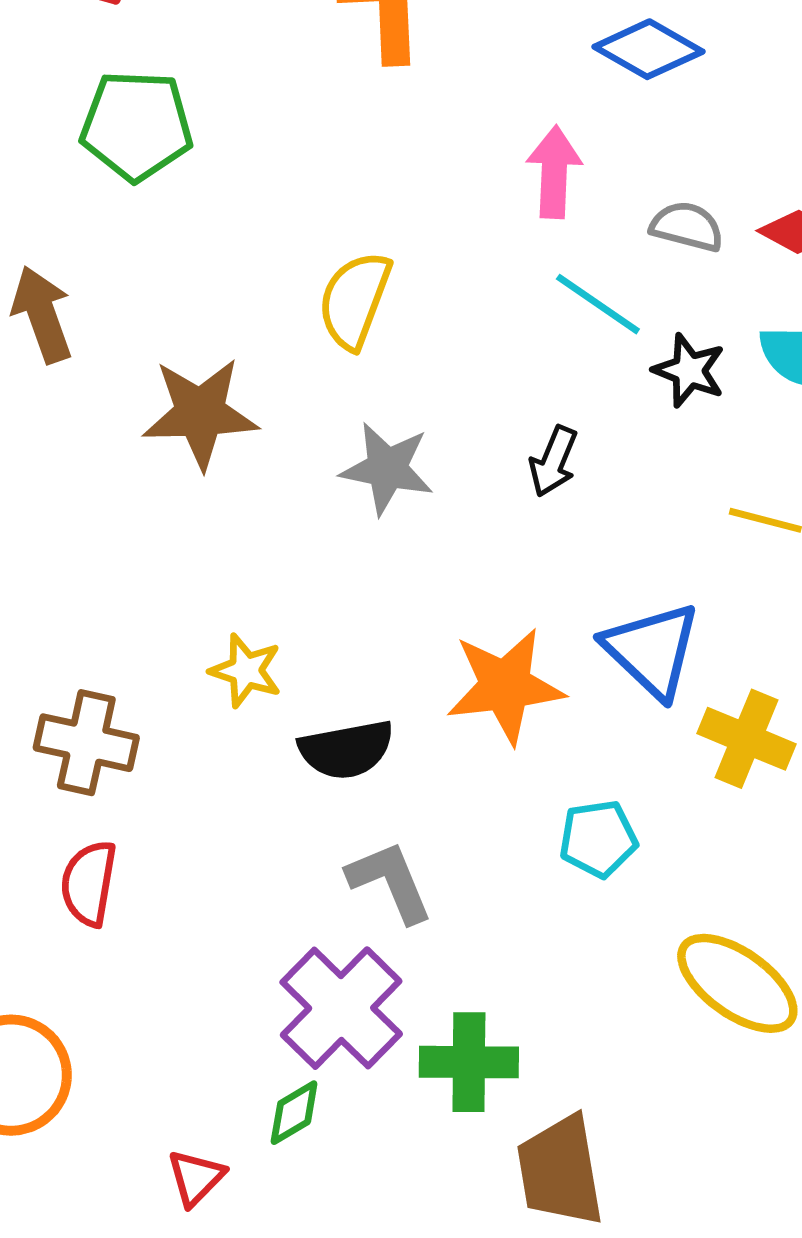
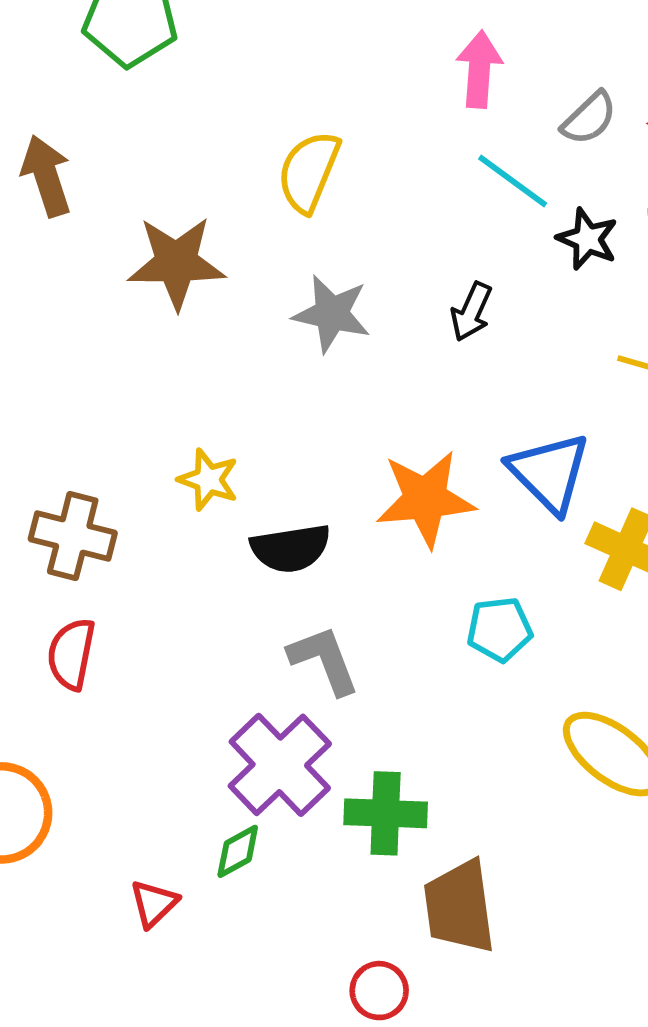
gray semicircle: (687, 226) -> (589, 118), turned 120

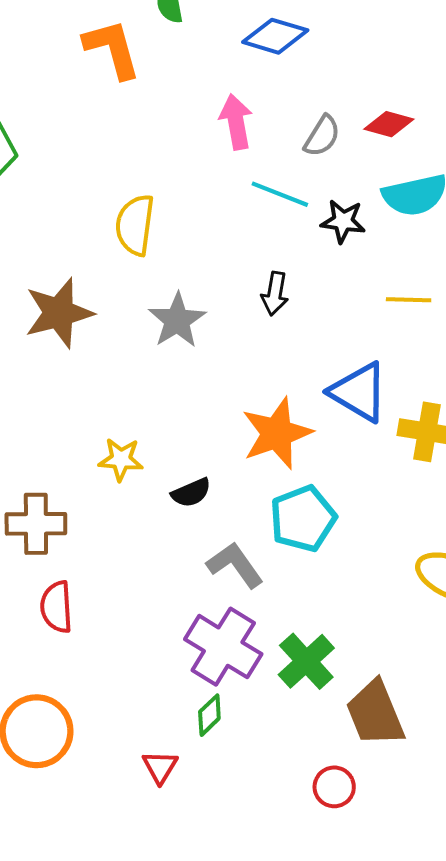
gray star: (332, 314) -> (177, 320), turned -30
black semicircle: (291, 548) -> (191, 493), size x0.7
cyan pentagon: (499, 629) -> (303, 519), moved, size x1.4
green cross: (386, 813) -> (306, 661), turned -30

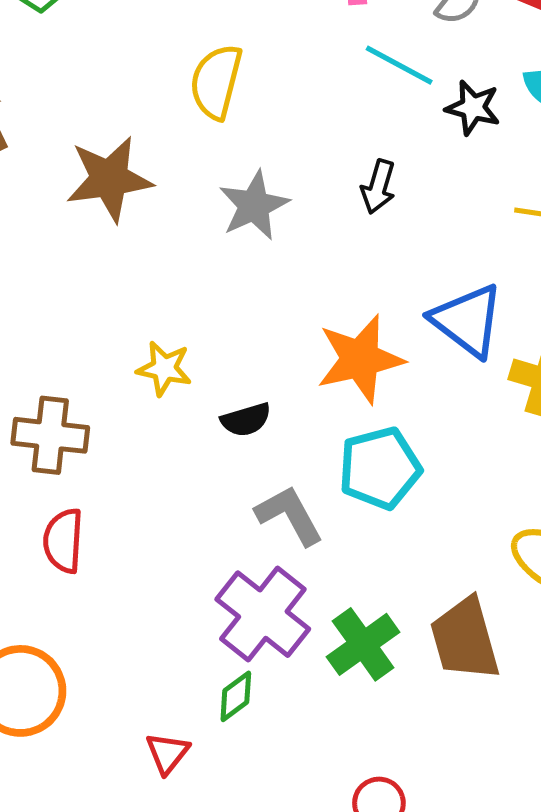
brown trapezoid: (375, 713) -> (465, 639), moved

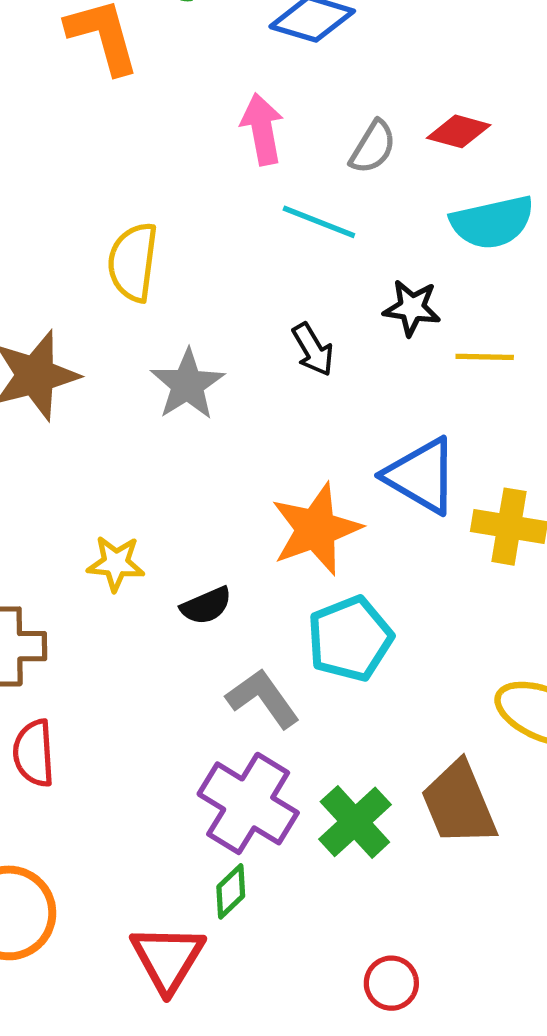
black star: (473, 108) -> (412, 308), moved
black arrow: (378, 187) -> (313, 349), turned -40
red triangle: (167, 753) -> (168, 958), size x1.6

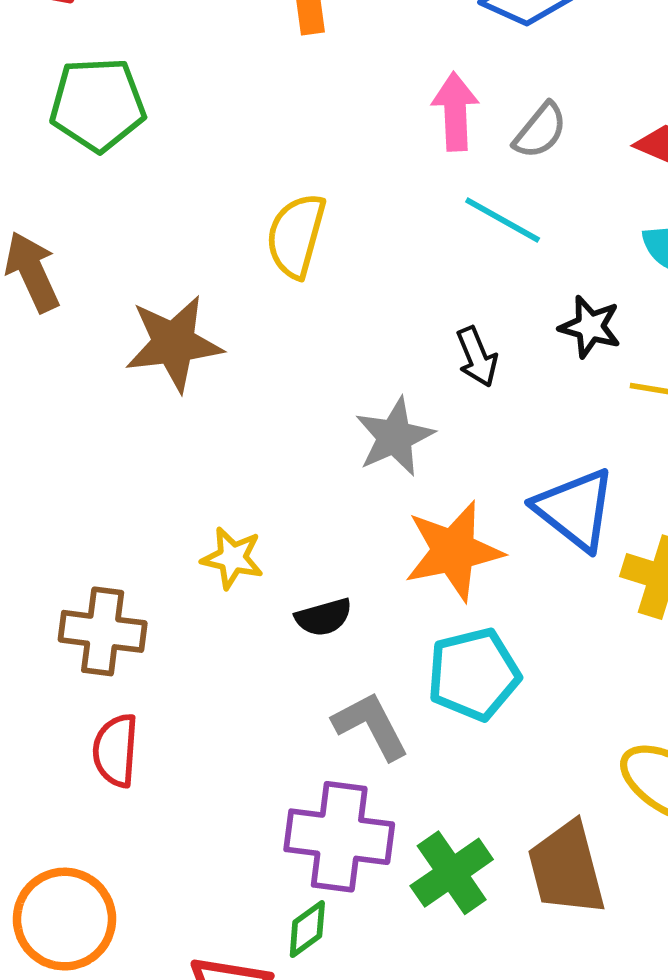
gray semicircle: (373, 147) -> (540, 131), moved
gray star: (187, 384) -> (395, 437), moved
purple cross: (248, 803) -> (339, 837), turned -32

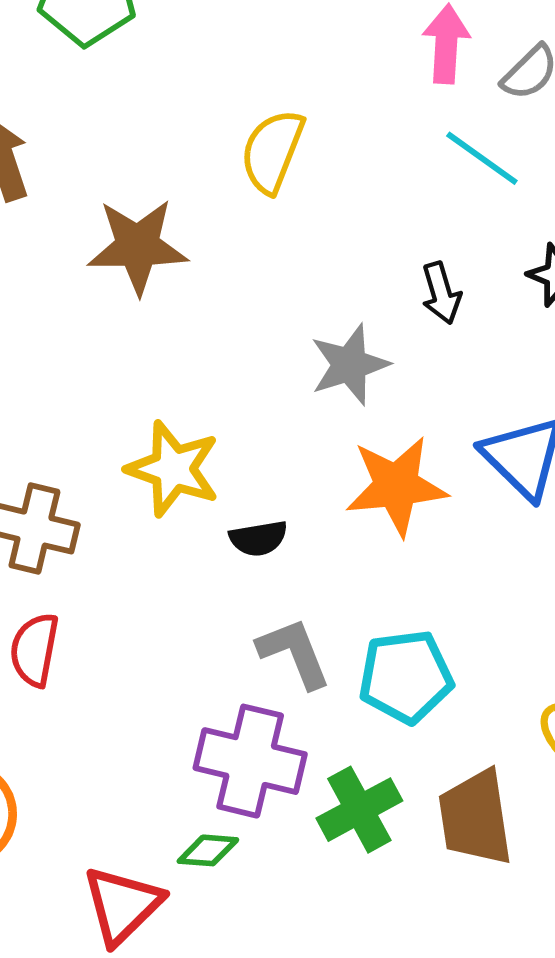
yellow star: (232, 558) -> (173, 469), size x1.5
cyan pentagon: (474, 674) -> (406, 677), moved
green diamond: (307, 929) -> (208, 850), turned 34

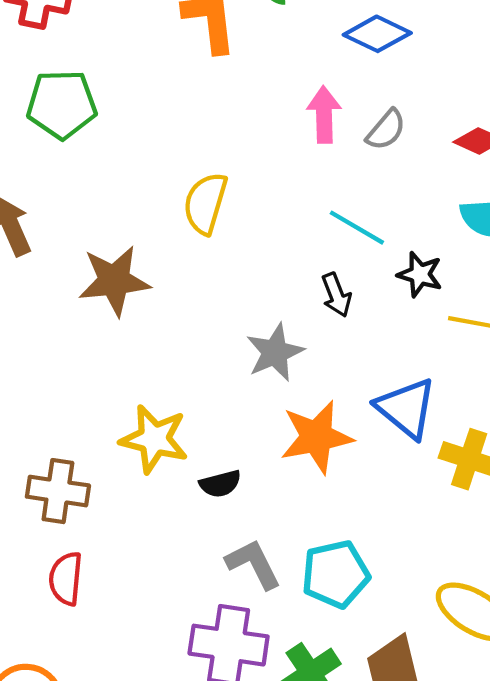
cyan line: (482, 158) -> (357, 228), moved

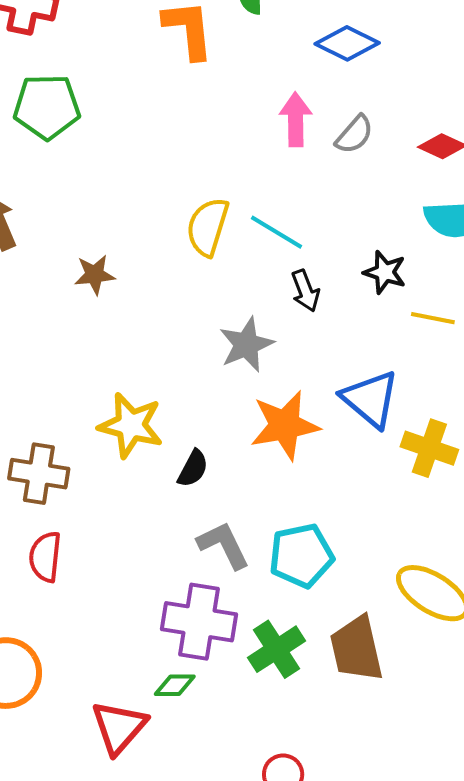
yellow semicircle: (205, 203) -> (208, 227), moved
cyan line: (357, 228) -> (276, 232), moved
brown star: (114, 281) -> (95, 275), size x0.6
black semicircle: (220, 484) -> (193, 469), turned -48

